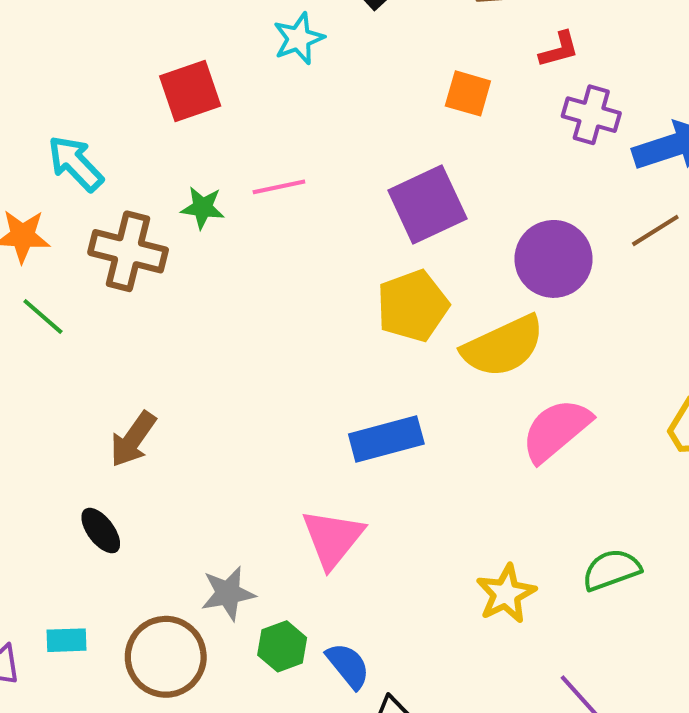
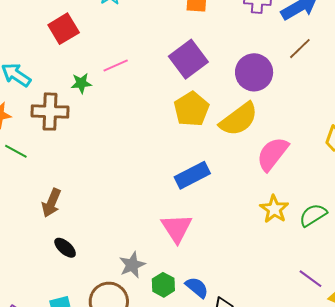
brown arrow: (133, 439) -> (51, 203), moved
yellow star: (506, 594) -> (274, 209), moved

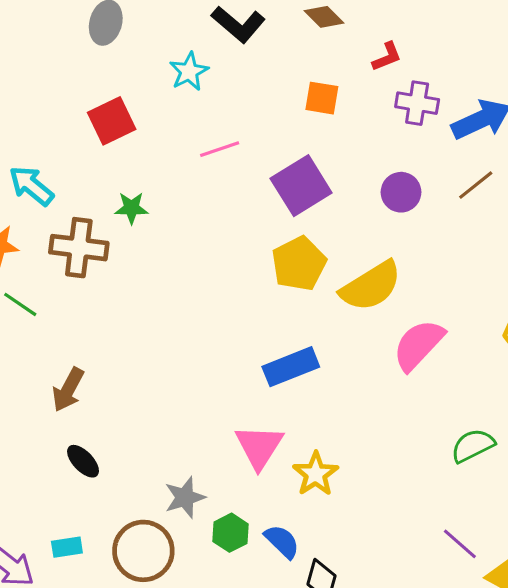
pink line: (116, 66) -> (220, 149), moved
purple circle: (254, 72) -> (401, 192), moved, size x0.7
yellow star: (274, 209) -> (316, 474), moved

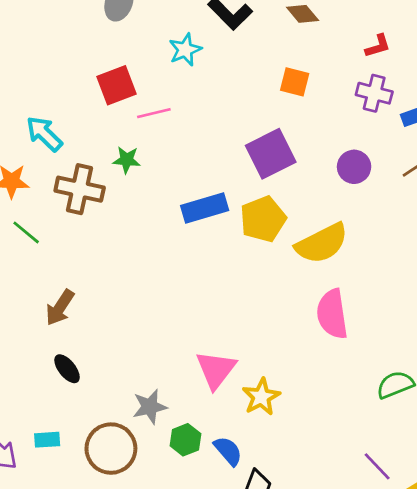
red L-shape: (387, 57) -> (378, 46), moved
pink line: (220, 149) -> (154, 113), moved
pink semicircle: (418, 345) -> (332, 314), moved, turned -57
blue rectangle: (291, 367) -> (205, 208), moved

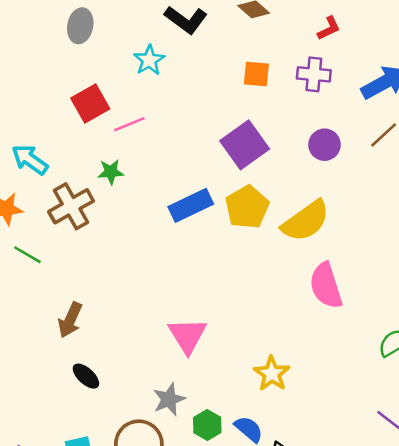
purple cross: (374, 93) -> (314, 74), moved
brown cross: (80, 189) -> (71, 206), turned -33
pink triangle: (216, 370) -> (188, 335), moved

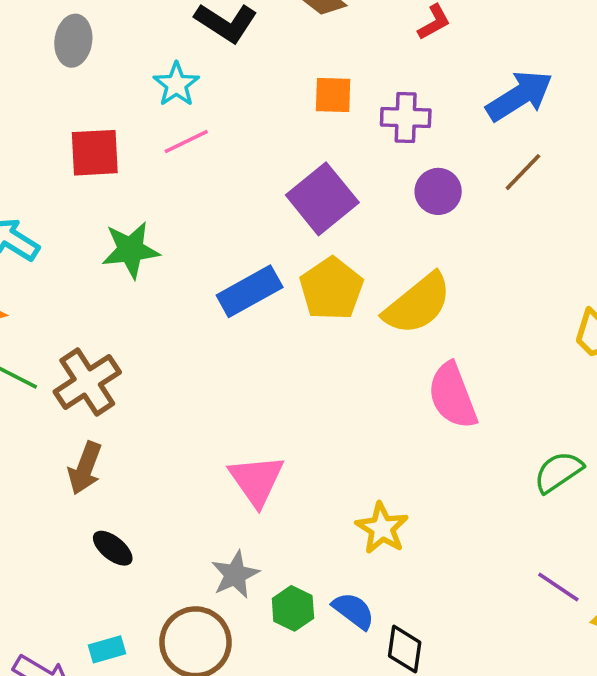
purple cross: (314, 74) -> (406, 118), moved
red square: (90, 104) -> (95, 153), turned 30
pink line: (129, 124) -> (186, 141), moved
green star: (111, 172) -> (131, 250), size x1.5
brown cross: (71, 206) -> (87, 382), moved

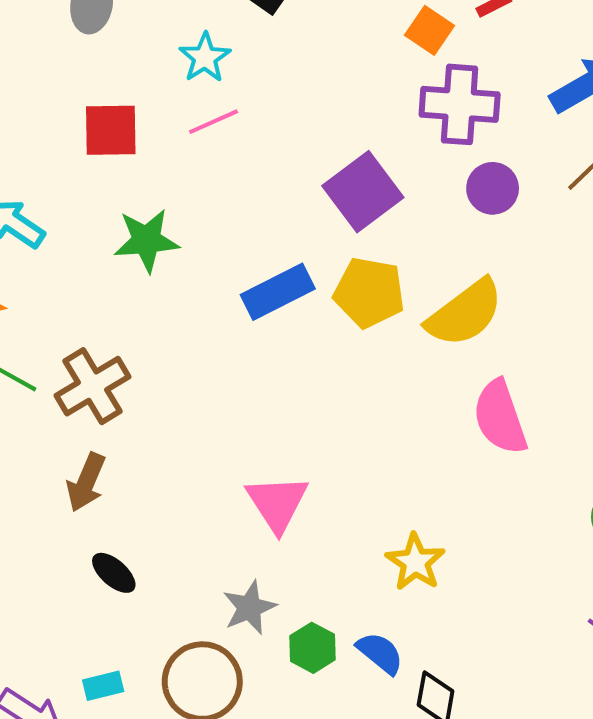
orange square: (333, 95) -> (430, 30), moved, turned 30
purple cross: (406, 118) -> (460, 104), size x1.4
yellow pentagon: (331, 289) -> (369, 293), turned -30

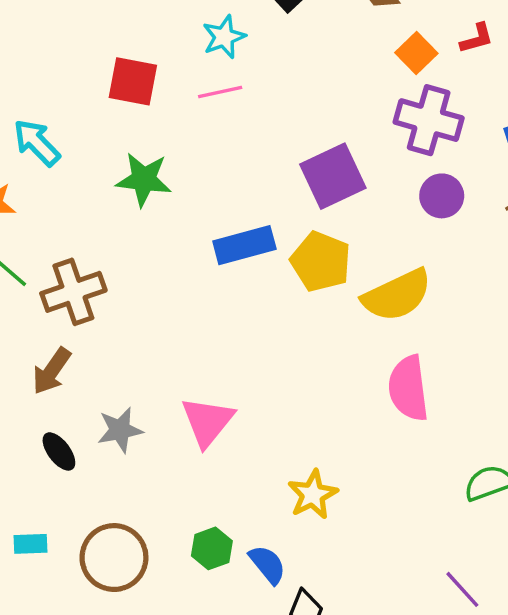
gray star: (249, 608) -> (120, 430), moved

